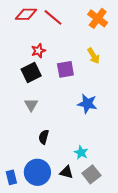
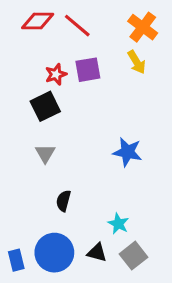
yellow arrow: (94, 56) -> (137, 62), moved
purple square: (65, 69) -> (88, 70), moved

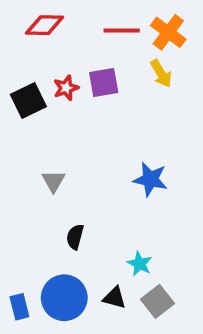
red line: (77, 26) -> (122, 30), moved, turned -40
black square: (45, 106) -> (28, 100), moved

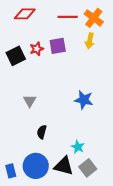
yellow arrow: (161, 74) -> (90, 41), turned 42
black triangle: (114, 298) -> (64, 166), size x1.5

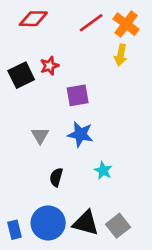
red line: (68, 17) -> (91, 23), turned -36
purple square: (58, 46) -> (78, 95), moved
blue star: (84, 100) -> (80, 134), moved
cyan star: (78, 147) -> (103, 171), moved

